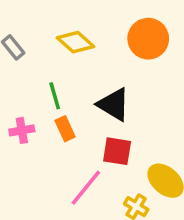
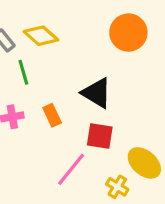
yellow diamond: (75, 42) -> (41, 36), moved
green line: (55, 96) -> (23, 72), moved

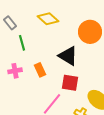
orange circle: (128, 33) -> (90, 32), moved
yellow diamond: (41, 36) -> (48, 19), moved

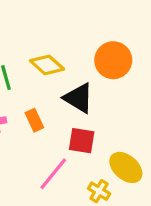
yellow diamond: (48, 19) -> (47, 65), moved

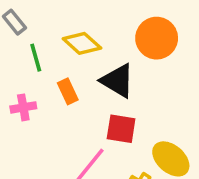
orange rectangle: (34, 120) -> (68, 91), moved

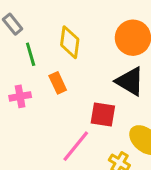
yellow diamond: (82, 43) -> (70, 42), turned 56
black triangle: (118, 81) -> (130, 81), moved

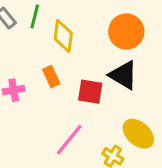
green line: (31, 54) -> (35, 16), moved, turned 30
red square: (103, 114) -> (90, 92), moved

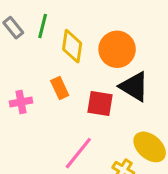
orange circle: (126, 32) -> (117, 49), moved

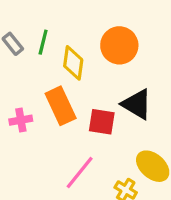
orange circle: (117, 49) -> (119, 45), moved
orange rectangle: (60, 88) -> (61, 106), size x1.6

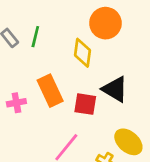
orange circle: (119, 45) -> (105, 23), moved
yellow diamond: (73, 63) -> (83, 53), moved

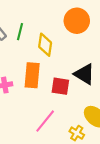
yellow diamond: (83, 53) -> (45, 45), moved
orange rectangle: (50, 91) -> (32, 75), turned 30

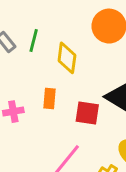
orange rectangle: (32, 75) -> (50, 98), size x0.6

